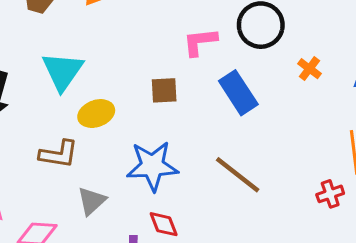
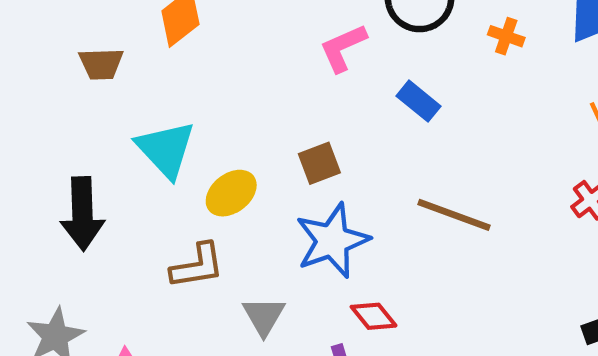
brown square: (164, 90) -> (319, 163), moved
blue rectangle: (238, 93) -> (418, 101), size x0.7

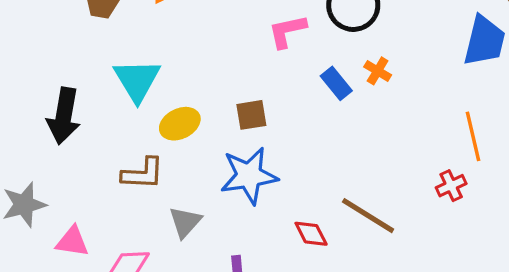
orange cross: (506, 36) -> (378, 71), moved
brown line: (454, 215) -> (368, 216), moved
red diamond: (374, 316) -> (311, 234), moved

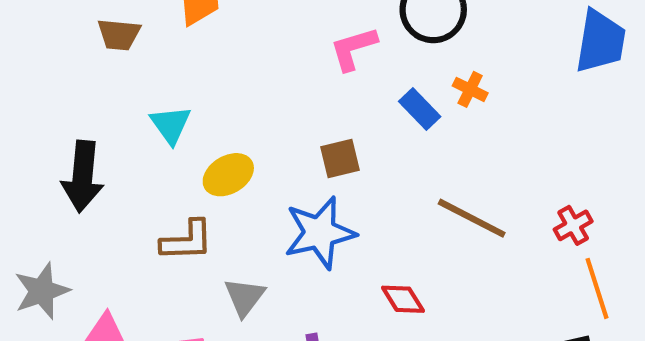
cyan triangle: (137, 80) -> (171, 125), size x0.7
brown square: (251, 115) -> (340, 159), moved
orange line: (473, 136) -> (597, 288), moved
brown line: (368, 216) -> (472, 218), moved

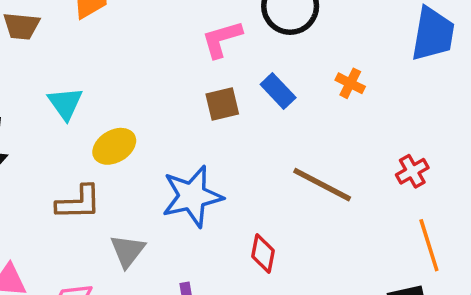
orange cross: (470, 89) -> (350, 83), moved
brown square: (340, 159) -> (222, 104), moved
red cross: (573, 225) -> (412, 171), moved
red diamond: (403, 299) -> (263, 254), turned 42

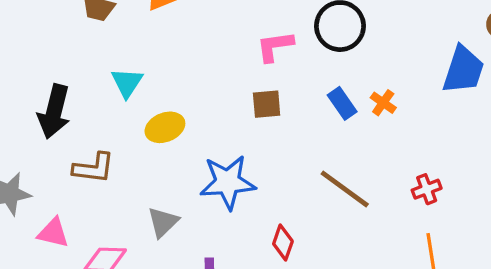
blue rectangle: (278, 91) -> (342, 103), moved
brown L-shape: (79, 202) -> (94, 168), moved

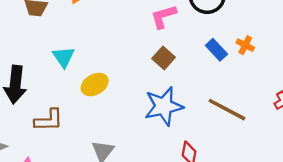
brown square: (267, 104) -> (164, 58), turned -35
blue star: (228, 182) -> (164, 106), moved

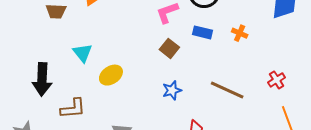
blue rectangle: (216, 50) -> (202, 32), moved, turned -30
blue star: (164, 106) -> (172, 90), size x0.6

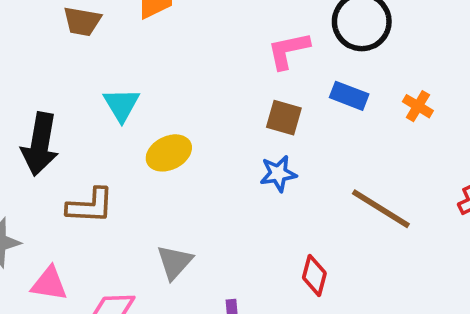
brown square: (169, 48) -> (284, 118), turned -30
blue star: (172, 90) -> (278, 174), moved

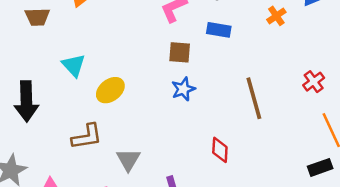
orange cross: (418, 106) -> (276, 16), moved, turned 36
brown L-shape: (90, 206) -> (87, 137), moved
brown line: (381, 209) -> (254, 98), turned 54

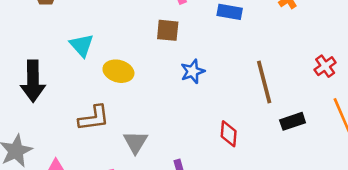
brown square: (180, 52) -> (168, 30), moved
yellow ellipse: (110, 90) -> (118, 71), turned 52
black rectangle: (320, 167) -> (293, 121), moved

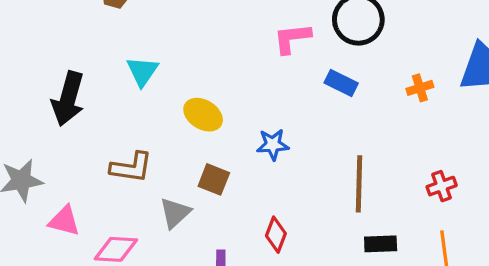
brown square: (168, 30) -> (214, 179), moved
yellow ellipse: (118, 71) -> (203, 115), moved
red diamond: (229, 134) -> (276, 235), moved

